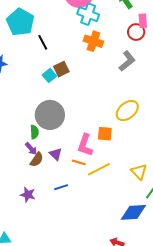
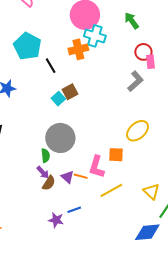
pink rectangle: (143, 21) -> (151, 62), moved
orange cross: (93, 41) -> (78, 49), moved, turned -30
orange line: (79, 162) -> (81, 176), moved
purple star: (28, 195) -> (56, 220), moved

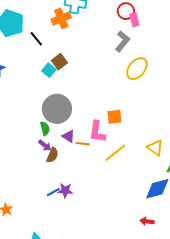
yellow ellipse: (137, 131) -> (137, 69), moved
purple triangle: (67, 177) -> (68, 136), moved
blue line: (74, 210) -> (53, 192), moved

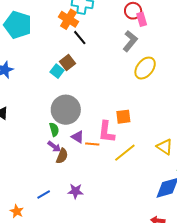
orange cross: (61, 18) -> (68, 19), turned -36
black line: (36, 39) -> (80, 38), moved
blue line: (53, 192) -> (44, 194), moved

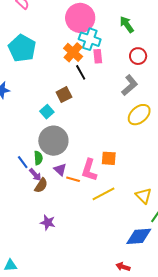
pink rectangle: (142, 19) -> (98, 56), moved
cyan square: (57, 71) -> (47, 112), moved
blue line: (44, 194) -> (23, 162), moved, turned 72

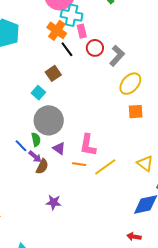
red circle: (138, 56) -> (95, 48), moved
orange square: (109, 158) -> (136, 112), moved
orange line: (73, 179) -> (79, 164), moved

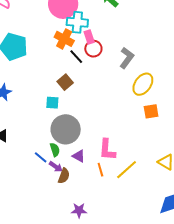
red circle: (95, 48) -> (93, 49), moved
cyan square: (38, 93) -> (52, 103), turned -32
orange line: (79, 164) -> (100, 170), turned 72

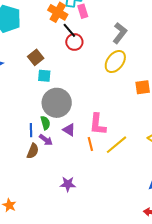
red circle: (93, 49) -> (74, 42), moved
brown square: (65, 82) -> (36, 57), moved
yellow ellipse: (143, 84) -> (115, 61), moved
blue line: (41, 157) -> (31, 130), turned 48
brown semicircle: (64, 176) -> (33, 151), moved

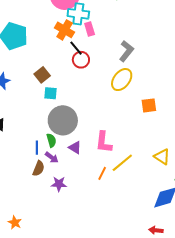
orange line: (90, 144) -> (102, 173), moved, turned 40
purple star: (68, 184) -> (59, 184), moved

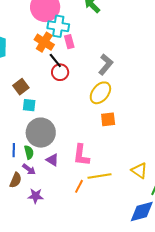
orange square: (149, 105) -> (108, 119), moved
blue line: (37, 148) -> (14, 150), moved
yellow line: (122, 163) -> (99, 176), turned 30

